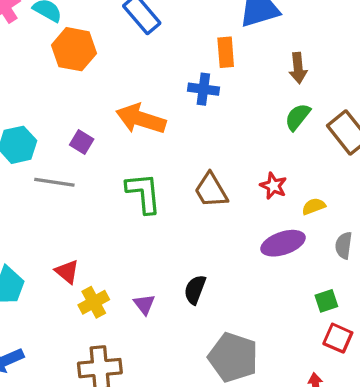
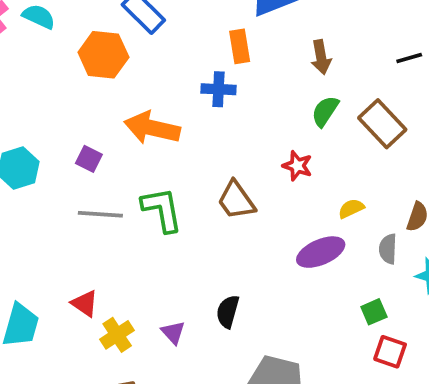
orange hexagon: (74, 49) -> (103, 55), moved
gray line: (54, 182) -> (100, 214), moved
red star: (273, 186) -> (297, 166), moved

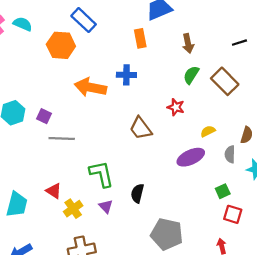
blue cross: (219, 89) -> (126, 75), moved
purple square: (89, 159) -> (44, 116), moved
green L-shape: (162, 210) -> (101, 174), moved

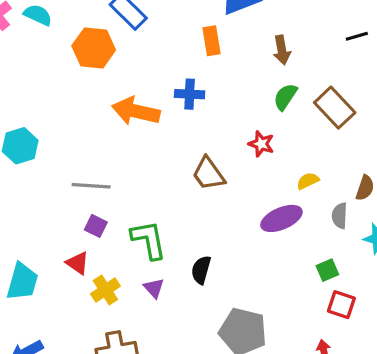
black line: (239, 43) -> (357, 36), moved
purple square: (44, 116) -> (96, 226), moved

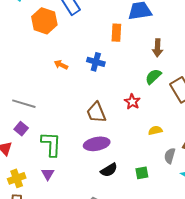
orange arrow: (136, 111) -> (61, 65), size x0.5
purple ellipse: (281, 218) -> (97, 144), moved
black semicircle: (201, 270) -> (109, 170), moved, turned -150
green square: (327, 270) -> (142, 173), moved
yellow cross: (105, 290) -> (17, 178), moved

